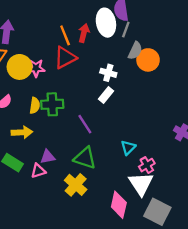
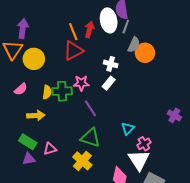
pink star: (36, 68) -> (81, 83), moved
purple triangle: (48, 157) -> (29, 159), moved

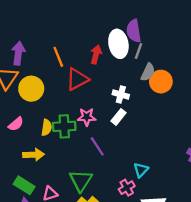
orange line: (73, 32) -> (58, 57), moved
green triangle: (90, 138) -> (81, 181), moved, turned 45
pink cross: (144, 144) -> (127, 188), moved

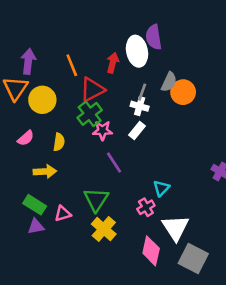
gray line: (138, 51) -> (142, 92), moved
green cross: (64, 126) -> (90, 114), moved, turned -35

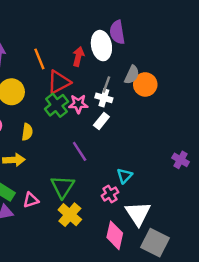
pink star: (102, 130) -> (78, 104), moved

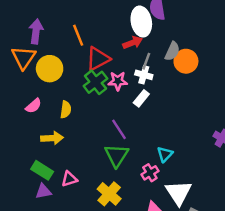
red arrow: (78, 56) -> (133, 43), moved, turned 54
green triangle: (63, 187) -> (117, 155), moved

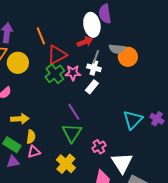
gray semicircle: (172, 51) -> (117, 49), turned 70
yellow semicircle: (66, 110) -> (31, 137), moved
cyan triangle: (165, 154) -> (133, 120), moved, size x1.5

